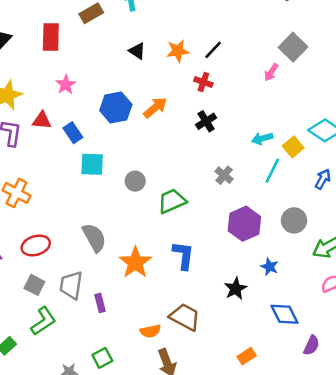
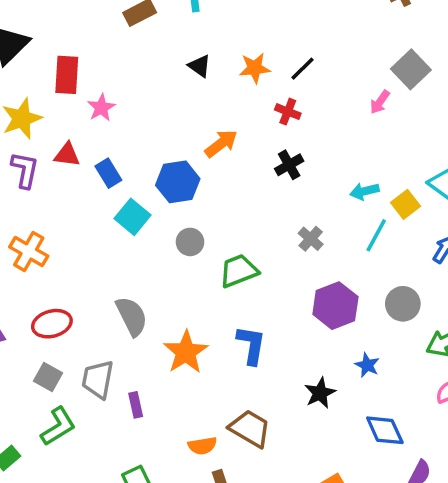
red rectangle: (51, 37) -> (67, 75), moved
blue hexagon: (116, 108) -> (178, 182), moved
cyan square: (92, 164) -> (133, 217), turned 35

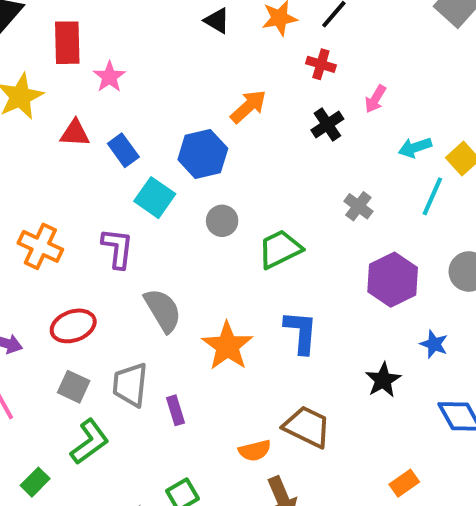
pink arrow: (380, 102) -> (375, 99), moved
purple L-shape: (25, 170) -> (118, 248), moved

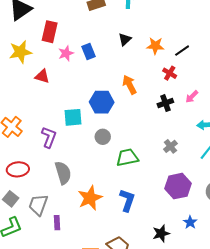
black triangle: (217, 21) -> (125, 39), turned 32
orange arrow: (248, 106) -> (129, 85), turned -90
blue rectangle: (123, 150) -> (88, 51), moved
cyan square: (155, 198) -> (73, 117), turned 36

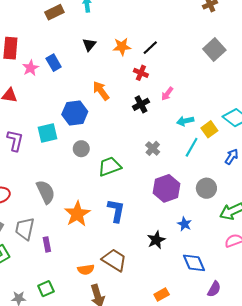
purple L-shape: (49, 137) -> (15, 141), moved

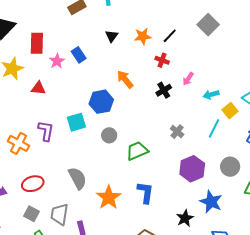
gray square: (214, 49) -> (208, 25), moved
cyan arrow: (185, 121) -> (211, 95), moved
blue star: (184, 224) -> (211, 202), size x1.6

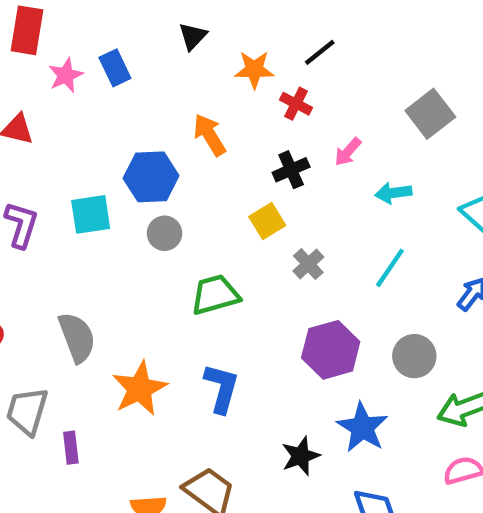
gray square: (208, 25) -> (430, 114), moved
orange star: (143, 36) -> (254, 70), moved
yellow square: (230, 111) -> (267, 221), moved
gray circle: (109, 135) -> (165, 233), moved

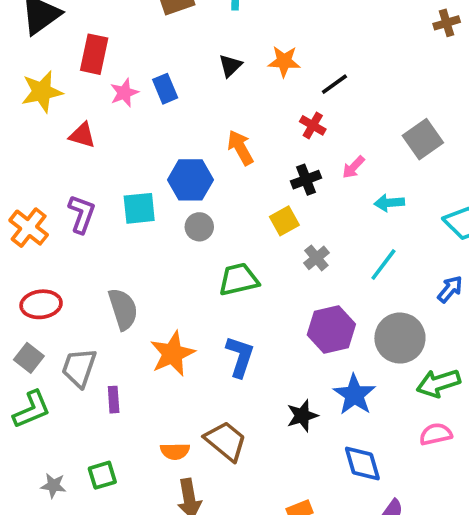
orange star: (254, 70) -> (284, 61), moved
gray circle: (414, 356) -> (400, 338), size x1.4

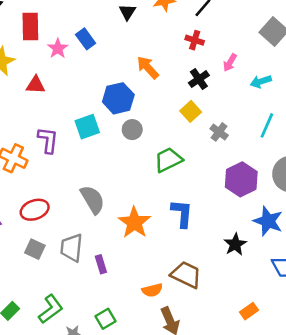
green L-shape: (32, 409) -> (51, 309), moved

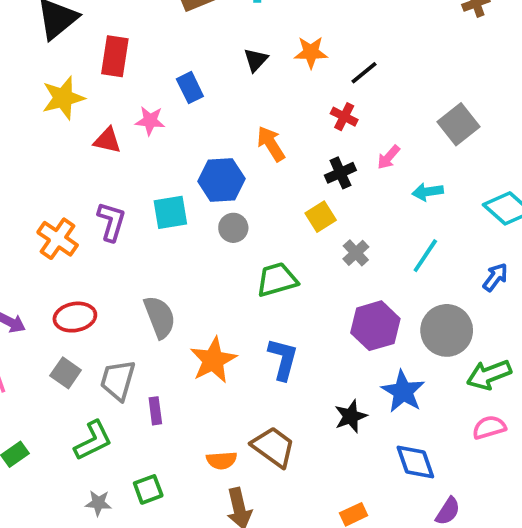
pink star: (58, 48) -> (150, 121), moved, turned 30
green L-shape: (51, 309) -> (93, 441), moved

